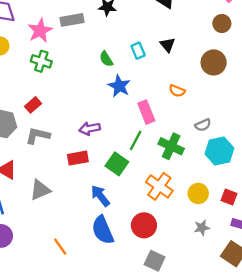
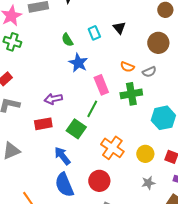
gray semicircle: (203, 125) -> (149, 72), moved
green cross: (171, 146) -> (131, 94), moved, turned -35

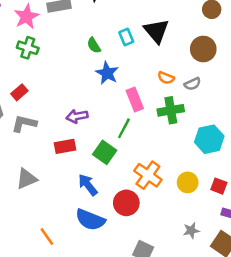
black triangle: (119, 28) -> (156, 31), size x1.6
red circle: (99, 181) -> (126, 203), moved
gray star: (148, 183) -> (191, 231), moved
blue semicircle: (64, 185) -> (90, 220), turned -45

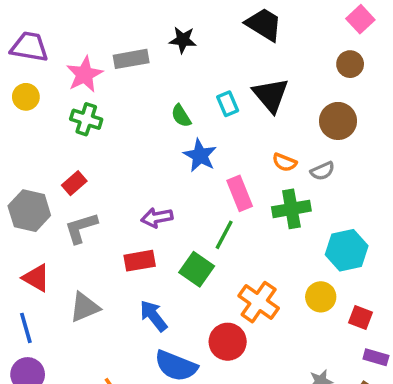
gray L-shape: (24, 124) -> (81, 228), turned -30
yellow circle: (188, 182) -> (321, 297), moved
blue arrow: (88, 185) -> (153, 316), moved

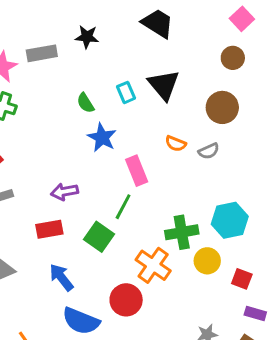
green cross: (291, 209) -> (182, 232), moved

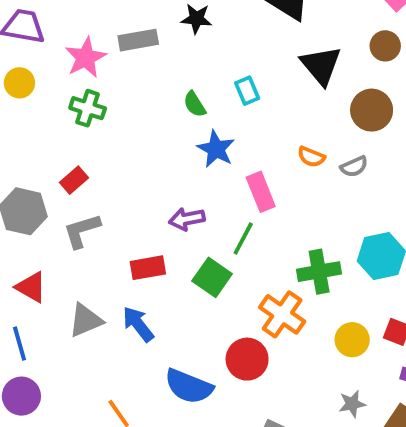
black triangle: (164, 85) -> (321, 65), moved
purple arrow: (64, 192) -> (187, 219), moved
yellow circle: (207, 261) -> (352, 340), moved
blue arrow: (61, 277) -> (138, 324), moved

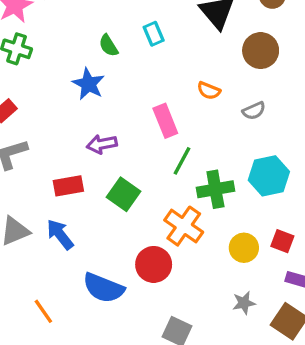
blue star: (216, 149) -> (88, 84), moved
gray semicircle: (354, 167) -> (254, 111), moved
green line: (243, 238) -> (182, 161), moved

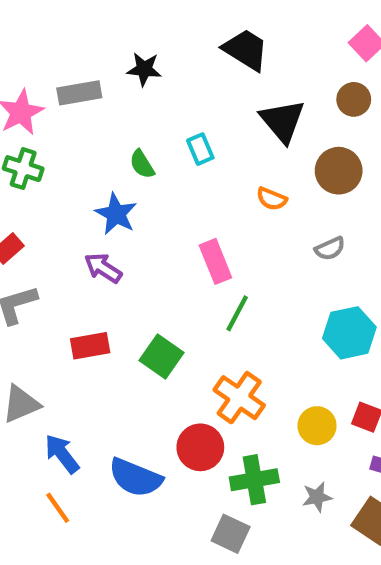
orange semicircle: (209, 91) -> (272, 199), moved
purple arrow: (102, 144) -> (103, 268), moved, turned 44
green cross: (215, 189) -> (254, 480), moved
blue arrow: (60, 234) -> (62, 454), moved

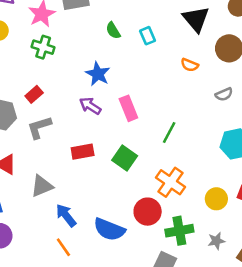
green semicircle: (142, 164) -> (113, 31), moved
pink rectangle: (215, 261) -> (128, 108), moved

